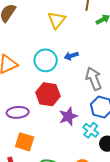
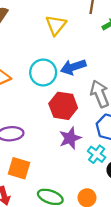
blue arrow: (71, 56) -> (73, 67), size x1.5
red hexagon: (48, 94) -> (63, 106), moved

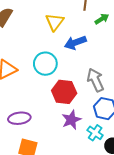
blue arrow: (73, 67) -> (75, 43), moved

